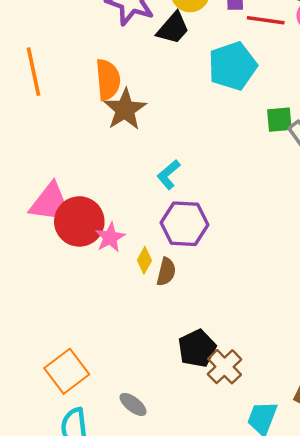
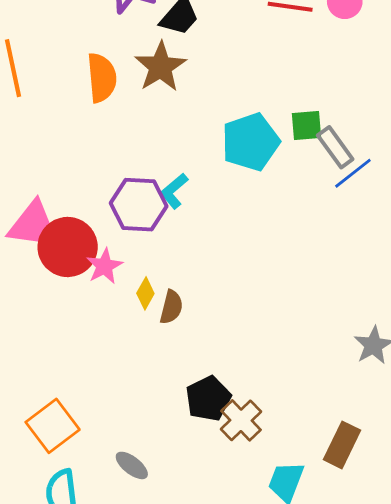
cyan pentagon: (233, 66) -> (251, 142), moved
brown star: (125, 109) -> (160, 67), moved
purple hexagon: (184, 224) -> (139, 205), moved

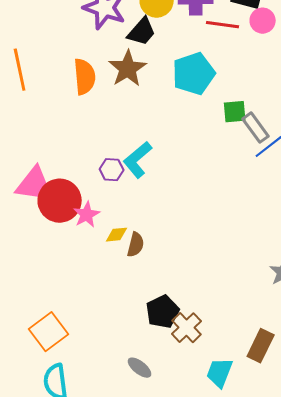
cyan pentagon: (251, 142) -> (194, 74), moved
cyan L-shape: (174, 191) -> (138, 160), size x1.4
purple hexagon: (139, 205) -> (112, 170), size x0.6
yellow diamond: (145, 293) -> (117, 235), turned 55
gray ellipse: (132, 465) -> (140, 368), moved

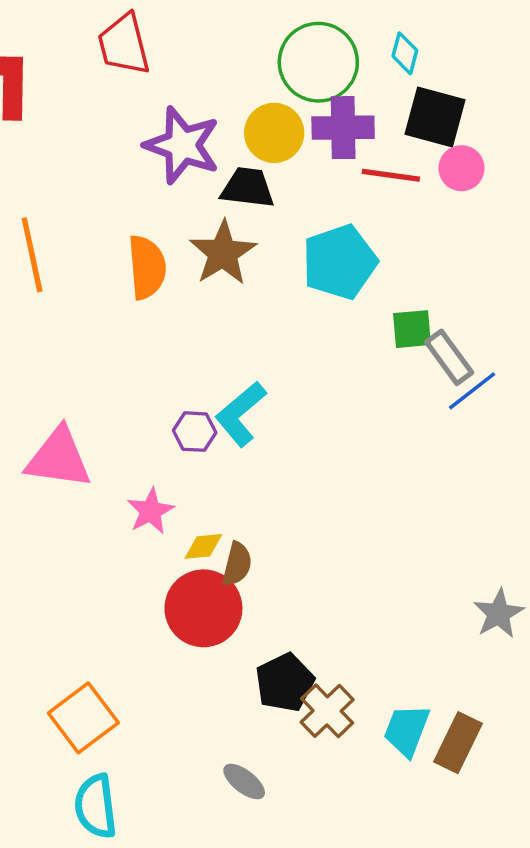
black trapezoid: (142, 32) -> (248, 188), turned -124
red circle: (60, 201) -> (203, 608), moved
cyan trapezoid: (220, 373) -> (407, 730), moved

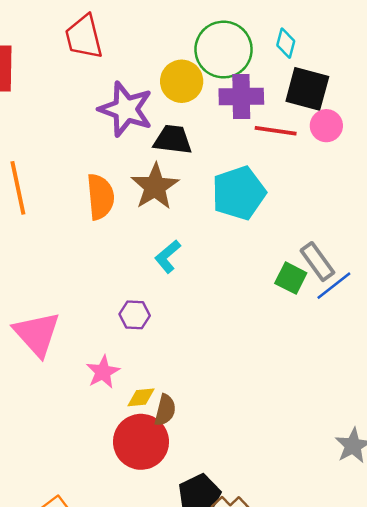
yellow circle: (274, 133) -> (182, 81), moved
green square: (412, 329) -> (291, 278), moved, turned 32
cyan L-shape: (241, 414) -> (168, 256), moved, size x0.7
pink triangle: (59, 458) -> (37, 334), turned 40

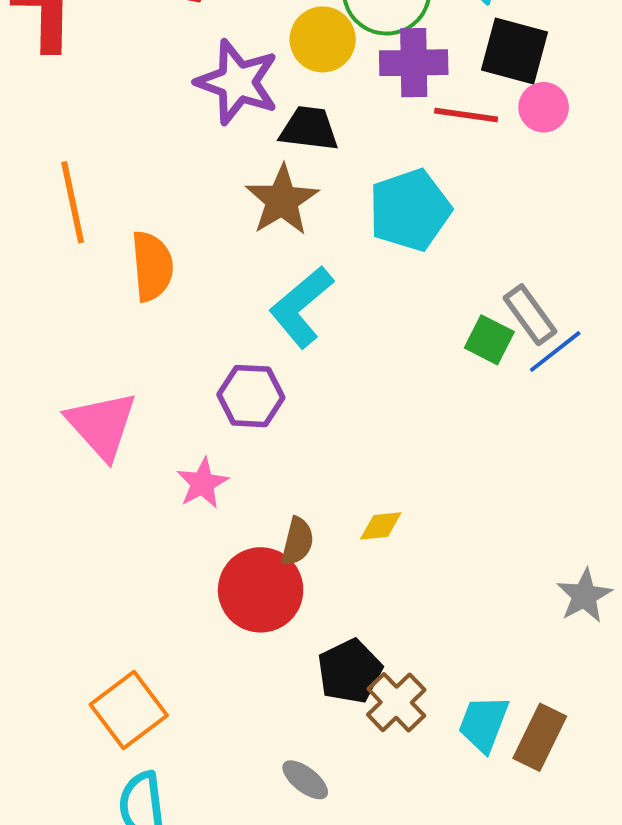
orange semicircle: (100, 197) -> (152, 266), moved
cyan L-shape: (168, 256) -> (301, 307), size x1.6
purple hexagon: (135, 315) -> (251, 396), size x1.4
yellow diamond: (141, 397) -> (381, 526), moved

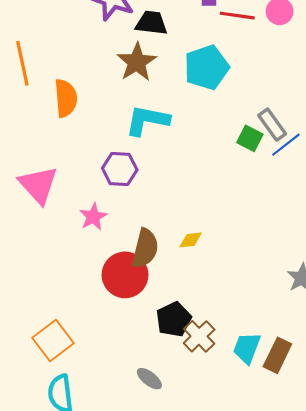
cyan L-shape: (301, 307) -> (147, 120), turned 51
brown semicircle: (297, 541) -> (145, 248), size x1.5

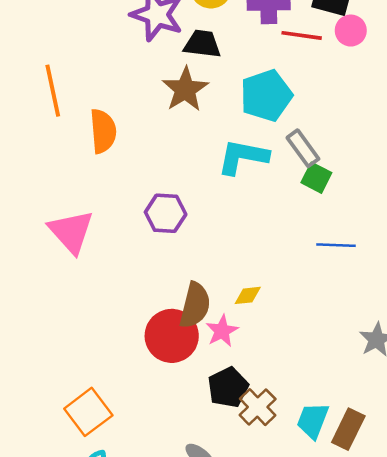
cyan L-shape: (147, 120) -> (243, 157), moved
gray rectangle: (272, 125) -> (303, 148), moved
blue line: (286, 145) -> (336, 245), moved, turned 40
pink star: (93, 217) -> (222, 331), moved

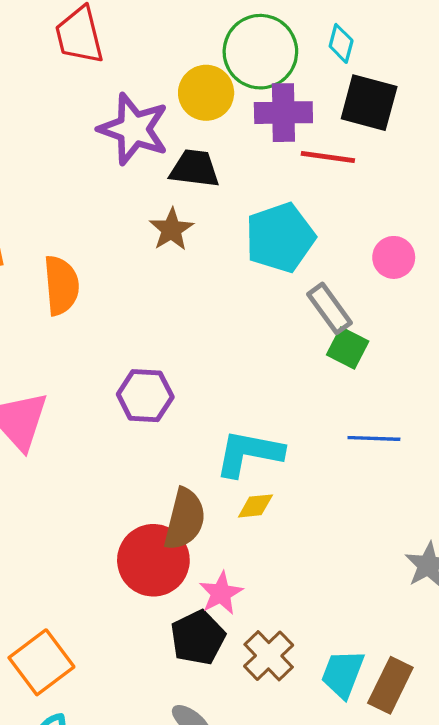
pink circle: (351, 31) -> (394, 257), moved
brown star: (185, 89) -> (172, 229), size x0.7
cyan L-shape: (243, 157) -> (249, 453), moved
pink star: (222, 331) -> (221, 593), moved
black pentagon: (228, 387) -> (198, 638), moved

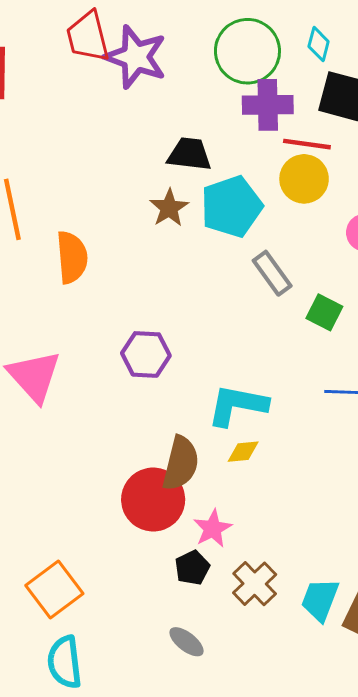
yellow circle: (206, 93) -> (304, 179), moved
purple star: (134, 129) -> (136, 57), moved
cyan pentagon: (280, 238) -> (231, 206), moved
gray rectangle: (330, 308) -> (272, 273), moved
black pentagon: (198, 638) -> (192, 568), size x0.7

